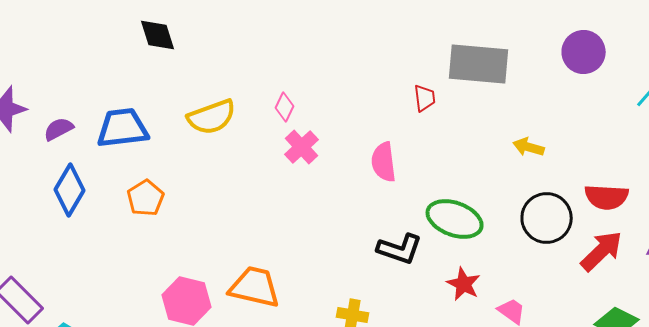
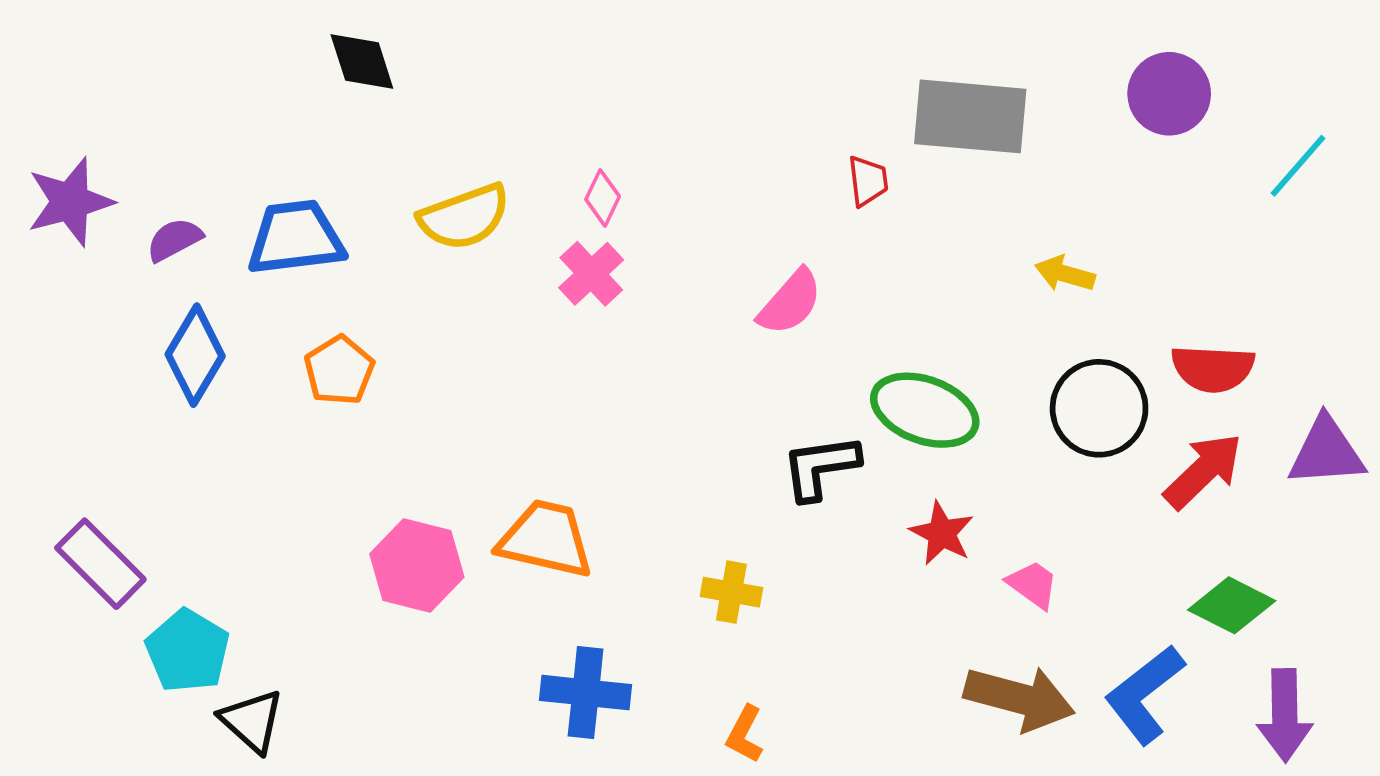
pink cross: (302, 147) -> (591, 274), moved
pink semicircle: (384, 162) -> (790, 302), turned -132
black L-shape: (400, 249) -> (820, 467), turned 153

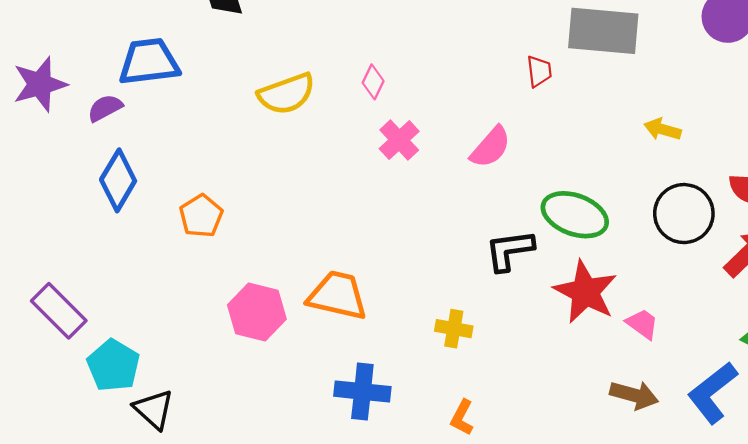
blue trapezoid: (296, 238) -> (149, 62), moved
pink cross: (591, 274) -> (399, 140), moved
orange pentagon: (339, 370) -> (201, 216), moved
red star: (942, 533) -> (585, 292), size x1.6
brown arrow: (1019, 698) -> (634, 395), size x0.7

